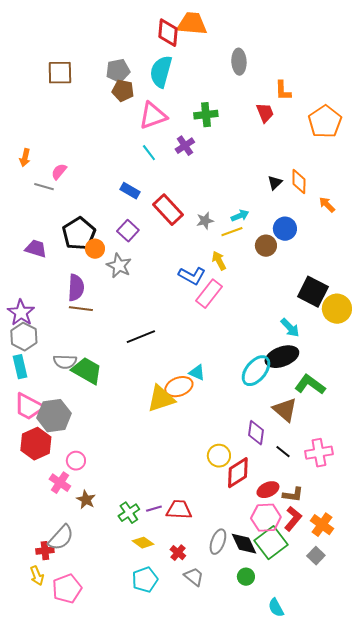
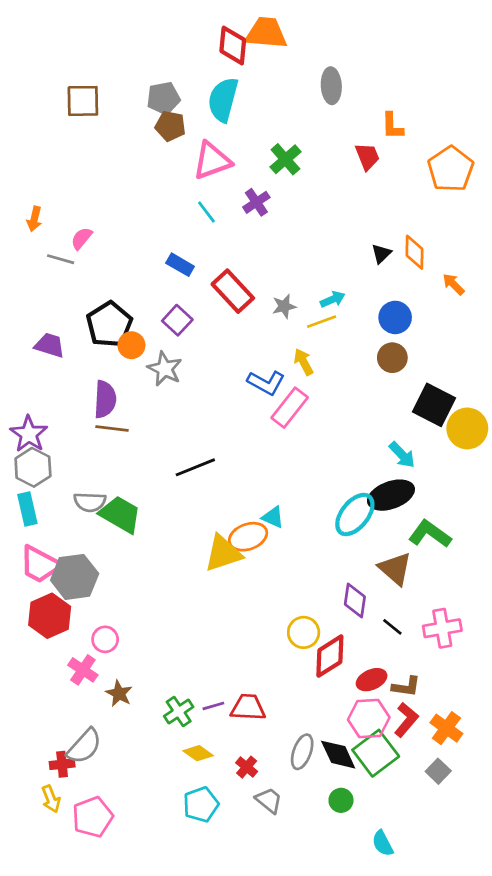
green cross: (206, 115) -> (285, 159), turned -35
brown circle: (266, 246) -> (392, 358), moved

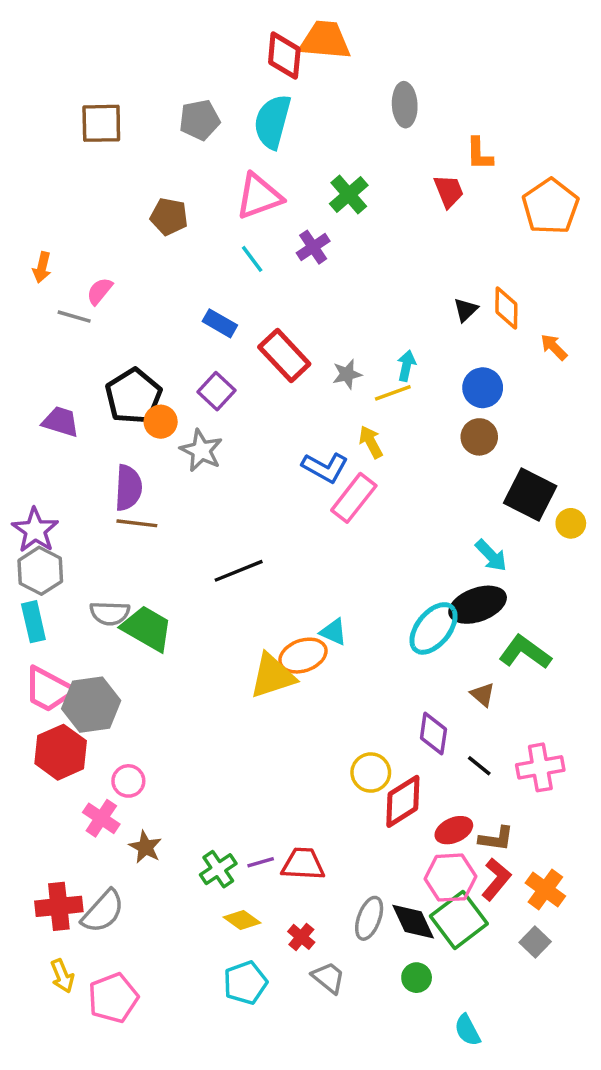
brown pentagon: (170, 126) -> (169, 217), moved
cyan arrow: (333, 299) -> (406, 366), turned -55
yellow circle: (467, 428) -> (571, 523), size x0.6
brown triangle: (395, 569) -> (483, 695), size x0.6
red cross: (62, 764) -> (59, 906), moved, size x1.5

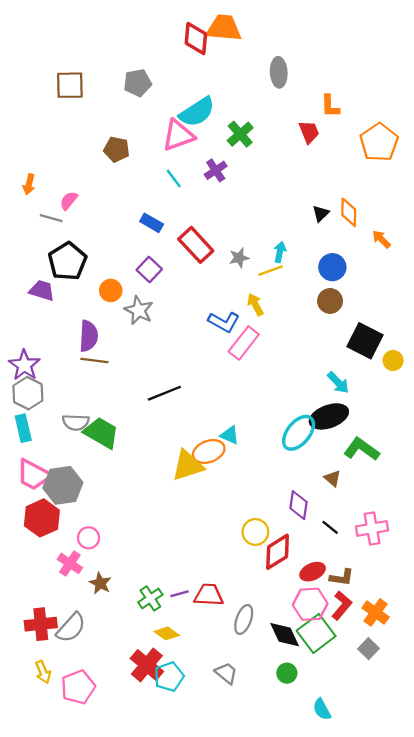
cyan semicircle: (272, 122) -> (197, 112), moved, turned -138
black pentagon: (133, 396) -> (68, 261), moved
gray ellipse: (369, 918) -> (244, 619), moved
red cross: (301, 937) -> (147, 665), moved, size x1.8

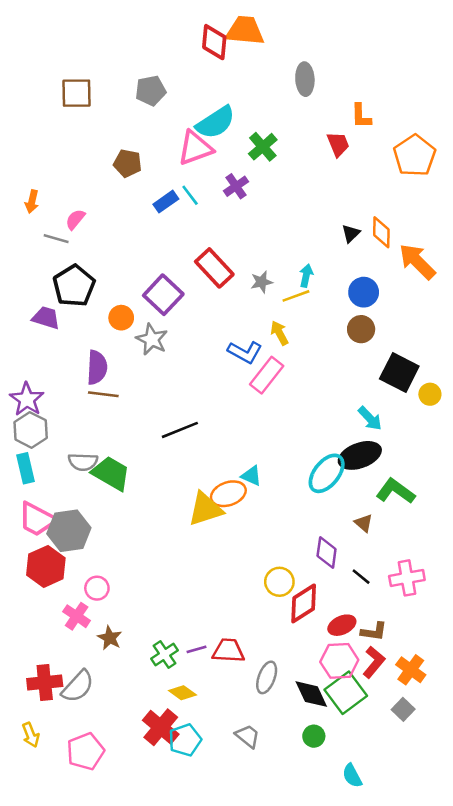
blue rectangle: (152, 223) -> (166, 202), moved, turned -65
orange arrow: (381, 239) -> (417, 262), size x1.8
purple square: (149, 269) -> (163, 295), size x1.4
yellow arrow: (43, 672) -> (31, 735), moved

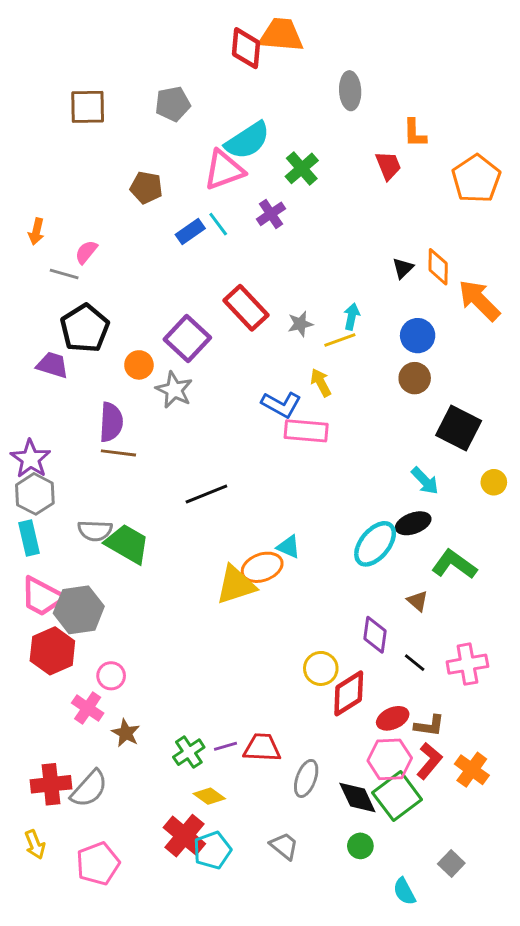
pink rectangle: (267, 375) -> (306, 431), turned 57
yellow circle: (430, 394) -> (494, 482), moved
black ellipse: (360, 455) -> (413, 523), size x0.7
gray square: (403, 709) -> (451, 864), moved

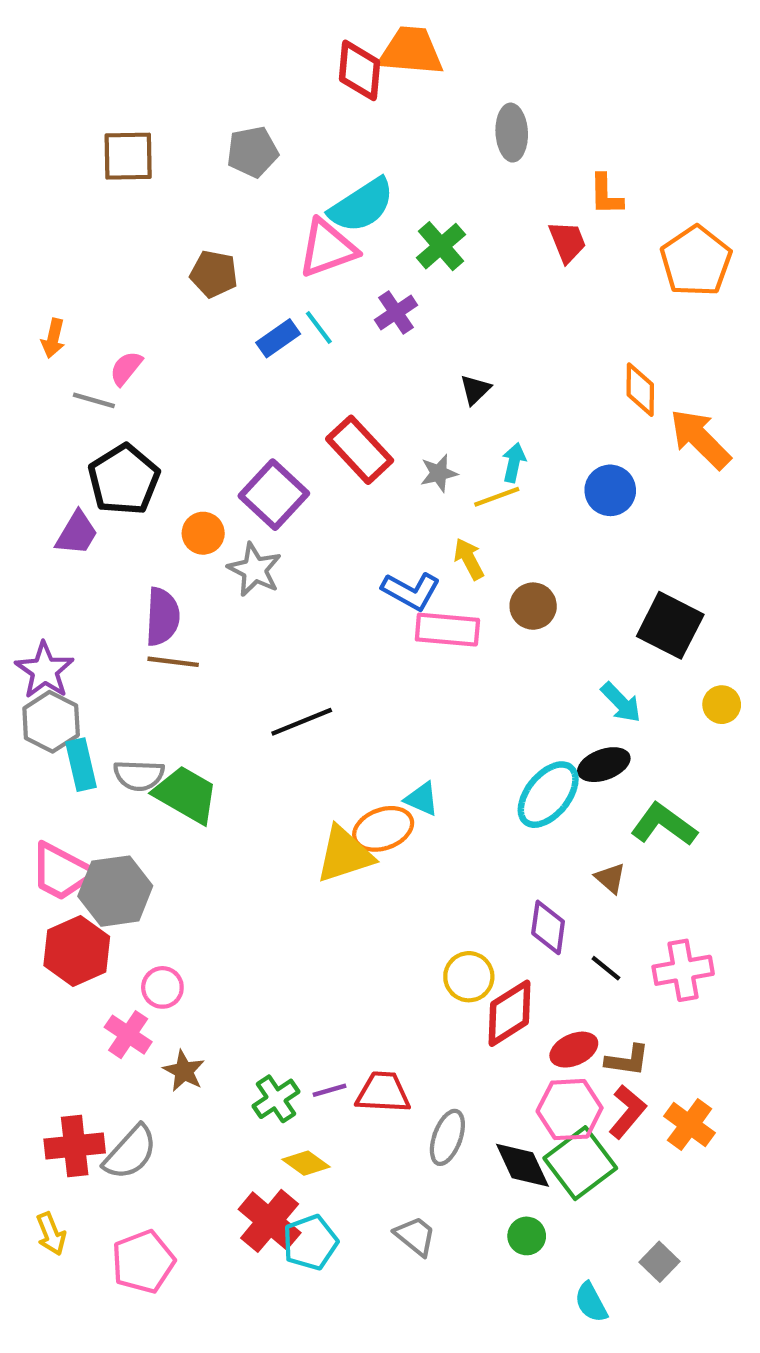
black triangle: (403, 268) -> (475, 390), moved
purple trapezoid: (52, 365) -> (77, 533), turned 104
brown circle: (415, 378) -> (533, 606), moved
cyan rectangle: (29, 538) -> (81, 765), moved

